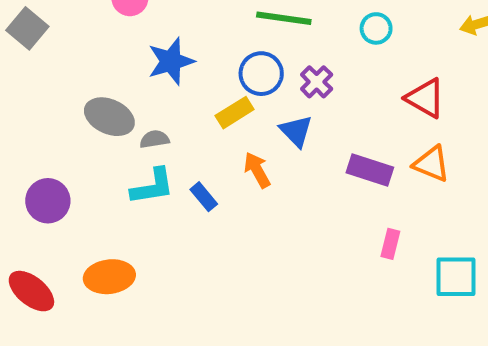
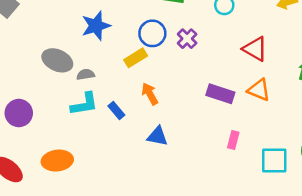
blue triangle: (296, 131) -> (157, 136), moved, turned -35

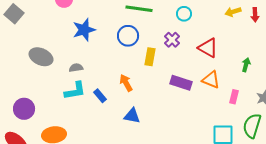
purple cross: (187, 39) -> (172, 40), moved
yellow rectangle: (136, 58) -> (150, 57), moved, turned -48
gray ellipse: (57, 60) -> (41, 57), moved
purple circle: (19, 113) -> (24, 109), moved
pink rectangle: (233, 140) -> (234, 97), moved

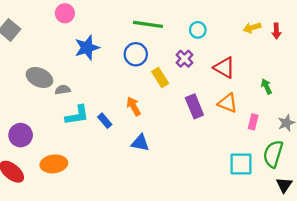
yellow rectangle: (150, 57) -> (160, 78), turned -42
green arrow: (246, 65) -> (266, 86), turned -40
gray semicircle: (76, 68) -> (63, 90), moved
purple rectangle: (181, 83) -> (194, 106), turned 50

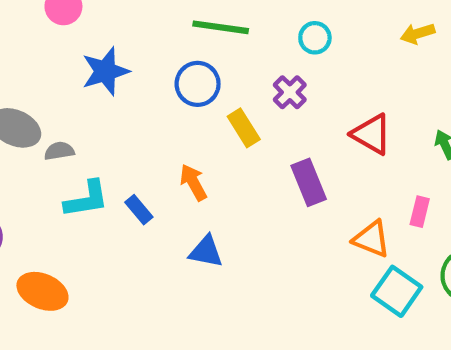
red triangle: (224, 68) -> (372, 134), moved
orange triangle: (228, 103) -> (372, 239), moved
orange ellipse: (54, 164) -> (42, 291), turned 30
cyan square: (241, 164) -> (397, 291), turned 35

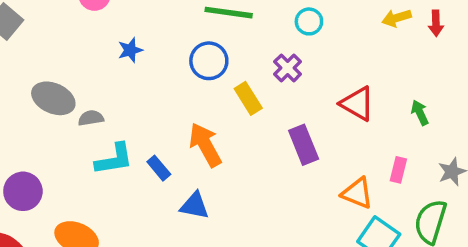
blue star: (105, 71) -> (130, 50), size x0.6
orange arrow: (193, 182) -> (205, 145), size x1.4
blue triangle: (206, 252) -> (195, 206), moved

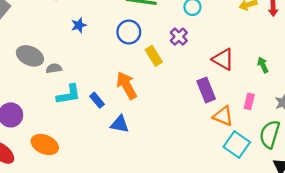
purple rectangle: (304, 145) -> (206, 90), moved

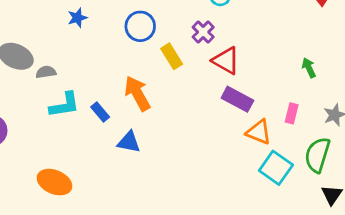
red triangle: (223, 59) -> (226, 61), moved
purple rectangle: (206, 90) -> (237, 99), turned -40
orange ellipse: (45, 145) -> (54, 182), moved

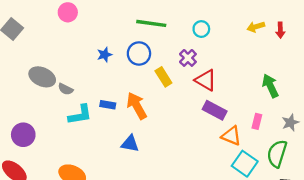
blue star: (77, 18) -> (104, 55), moved
green arrow: (309, 68) -> (270, 86), size x1.5
gray semicircle: (46, 72) -> (66, 89), turned -144
blue rectangle: (100, 112) -> (108, 105), moved, turned -40

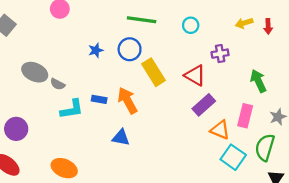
purple cross: (188, 58) -> (220, 54), moved, turned 35
yellow rectangle: (163, 77) -> (154, 72), size x1.4
purple rectangle: (215, 110) -> (204, 105), turned -70
pink rectangle: (257, 121) -> (245, 116), size x1.5

